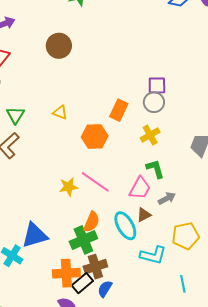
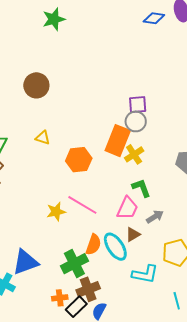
brown circle: (59, 46) -> (36, 85), moved
orange rectangle: (119, 110) -> (118, 141), moved, size x1.4
orange semicircle: (92, 222) -> (93, 245), moved
orange cross: (66, 273) -> (60, 298), size x0.6

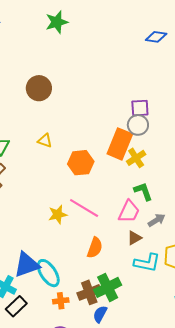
blue diamond: (154, 18) -> (156, 37), moved
cyan ellipse: (115, 247) -> (48, 273), moved
green cross: (74, 264) -> (108, 287), moved
cyan L-shape: (145, 274) -> (147, 263), moved
black rectangle: (76, 307) -> (16, 306), moved

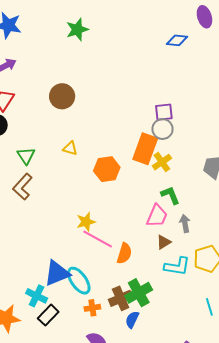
pink line: (84, 208) -> (98, 239), moved
gray arrow: (157, 220) -> (185, 223), turned -66

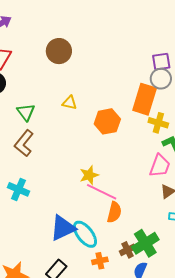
yellow cross: (162, 162) -> (158, 123), moved, turned -36
orange semicircle: (124, 253) -> (114, 212), moved
cyan cross: (37, 296) -> (18, 189), moved
brown cross: (121, 298) -> (128, 250), size x0.7

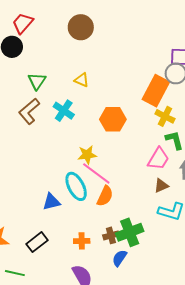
orange hexagon: (107, 121) -> (113, 119), moved
cyan cross: (18, 189) -> (64, 111), moved
blue triangle: (63, 228) -> (51, 202), size x0.7
cyan ellipse: (85, 234) -> (76, 186), moved

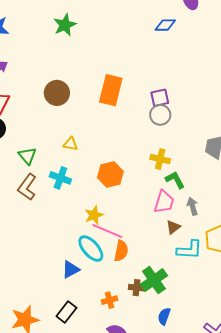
orange rectangle: (156, 91) -> (111, 90), moved
brown cross: (111, 235) -> (137, 288), turned 35
blue semicircle: (120, 258) -> (164, 316), moved

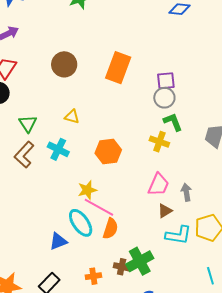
green L-shape: (175, 180) -> (173, 122), moved

